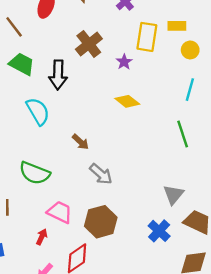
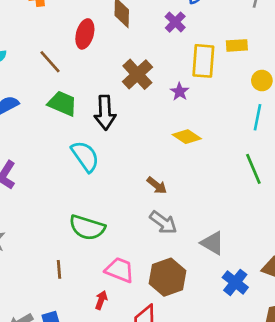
yellow circle: (190, 50) -> (262, 81), moved
brown arrow: (80, 142) -> (157, 185), moved
gray triangle: (173, 195) -> (212, 243), moved, turned -35

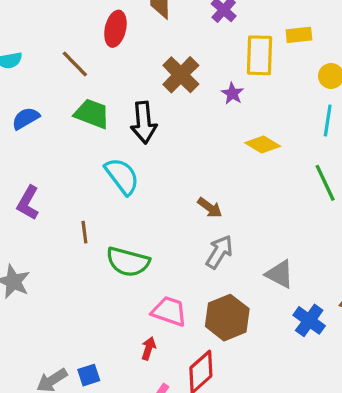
yellow diamond: (187, 137) -> (263, 145), moved
gray arrow: (163, 222) -> (219, 252), turned -92
brown line: (59, 269) -> (84, 232), moved

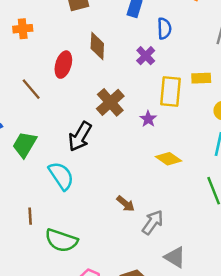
green trapezoid: (92, 114) -> (24, 145), moved, turned -84
black arrow: (144, 123) -> (80, 136), turned 32
gray arrow: (219, 252) -> (153, 222), moved

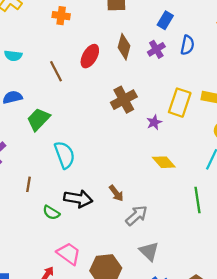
purple cross: (146, 56) -> (156, 49), moved
black arrow: (80, 136) -> (78, 199), moved, turned -124
green semicircle: (61, 240) -> (51, 213), size x0.6

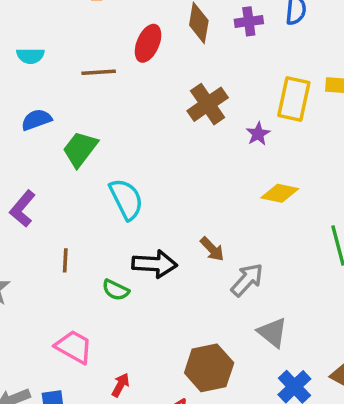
purple cross: (156, 49) -> (249, 21), turned 30
brown line: (56, 71) -> (99, 72), turned -60
yellow diamond: (164, 162) -> (280, 193), turned -30
brown line: (29, 184) -> (65, 260), moved
pink trapezoid: (69, 254) -> (74, 347), moved

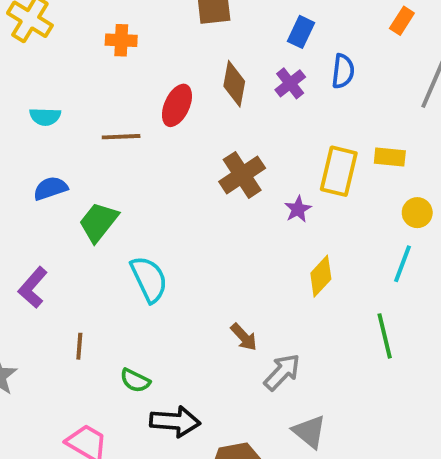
purple cross: (249, 21) -> (290, 83), turned -32
yellow diamond: (280, 193) -> (321, 276), turned -60
black arrow: (155, 264) -> (175, 421), moved

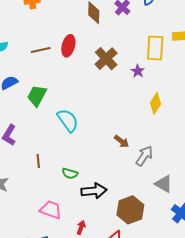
red ellipse: (177, 105) -> (68, 46), moved

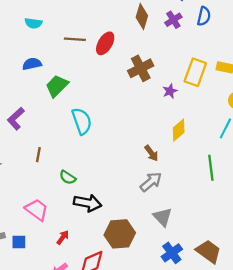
brown arrow: (122, 141) -> (151, 153), moved

